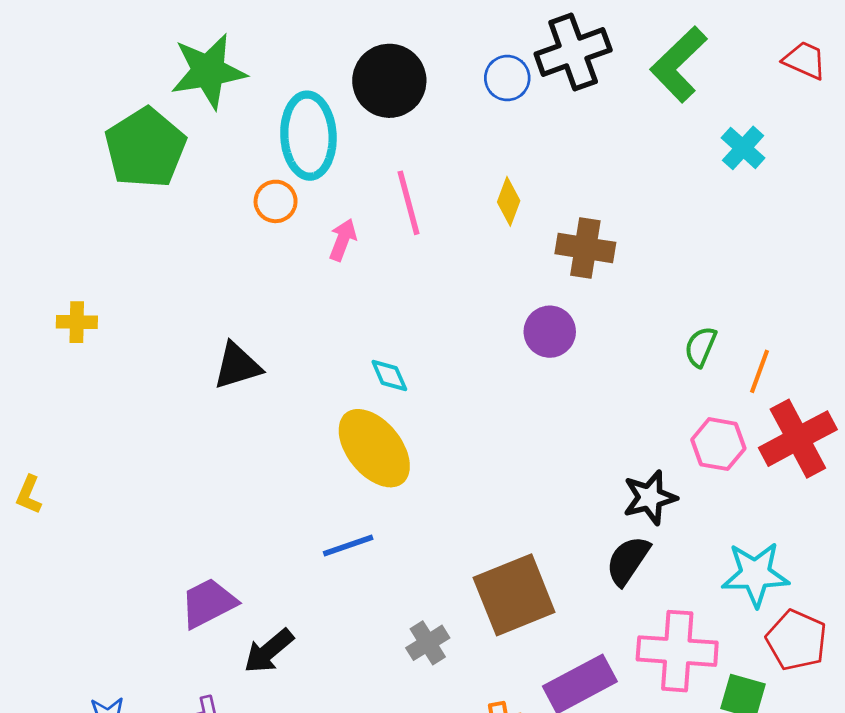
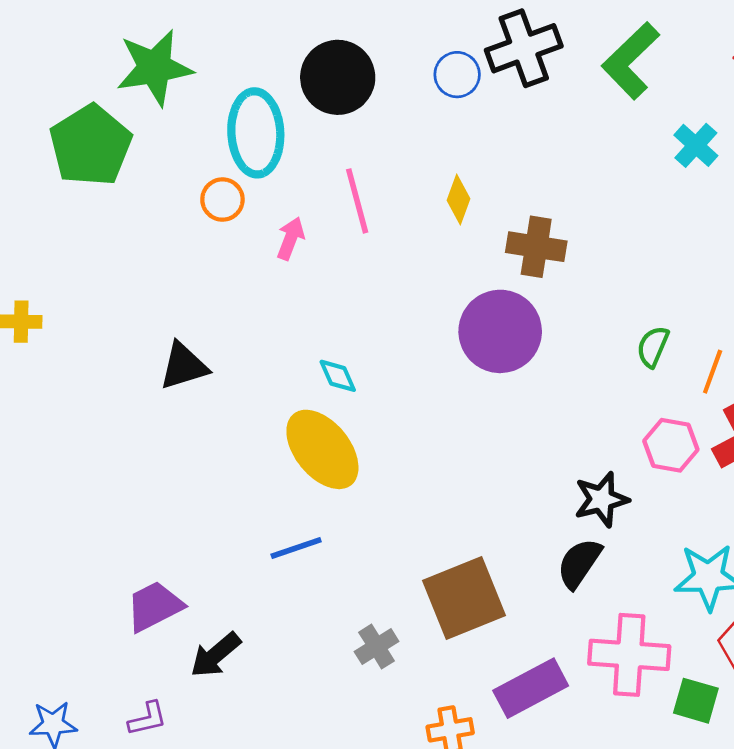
purple circle: (550, 332) -> (500, 331), size x1.6

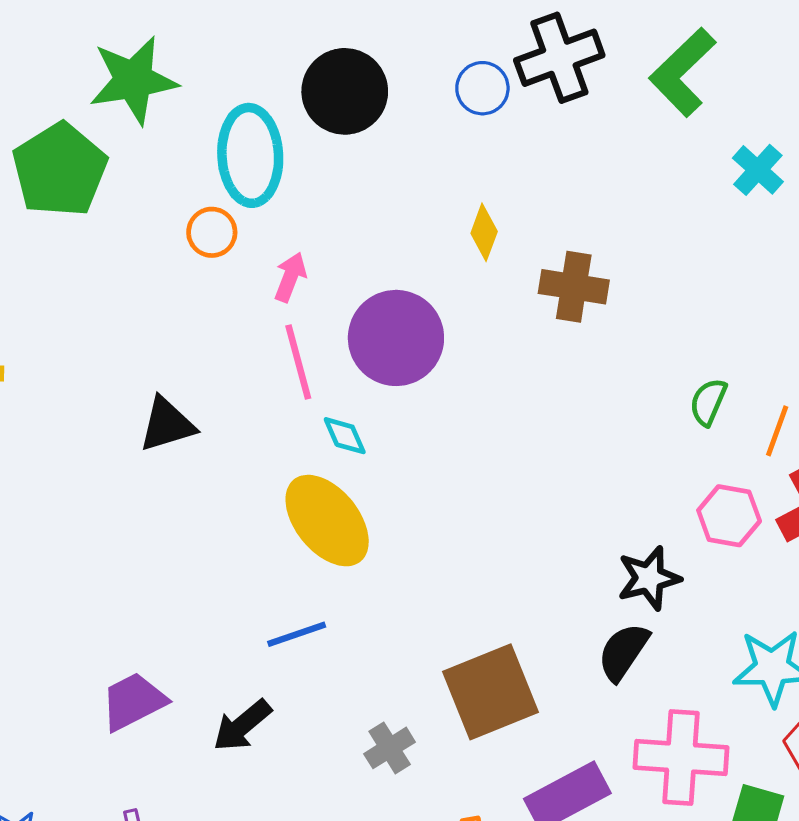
pink line: (357, 201) -> (298, 362), moved
purple circle: (500, 331) -> (396, 338), moved
black arrow: (216, 655) -> (242, 725), moved

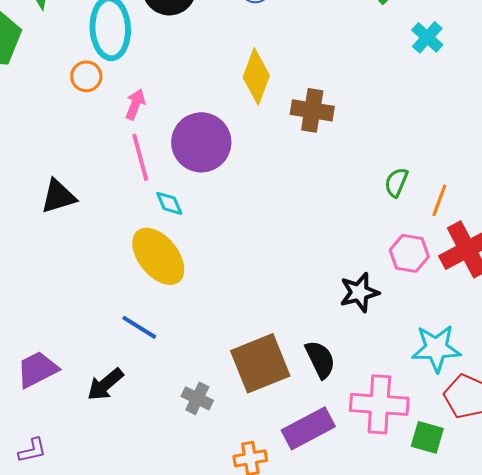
yellow diamond: (484, 232) -> (256, 76), size x1.6
blue line: (297, 634) -> (139, 327), turned 51
black semicircle: (623, 652) -> (320, 359), moved, turned 120
gray cross: (390, 748) -> (197, 398), turned -32

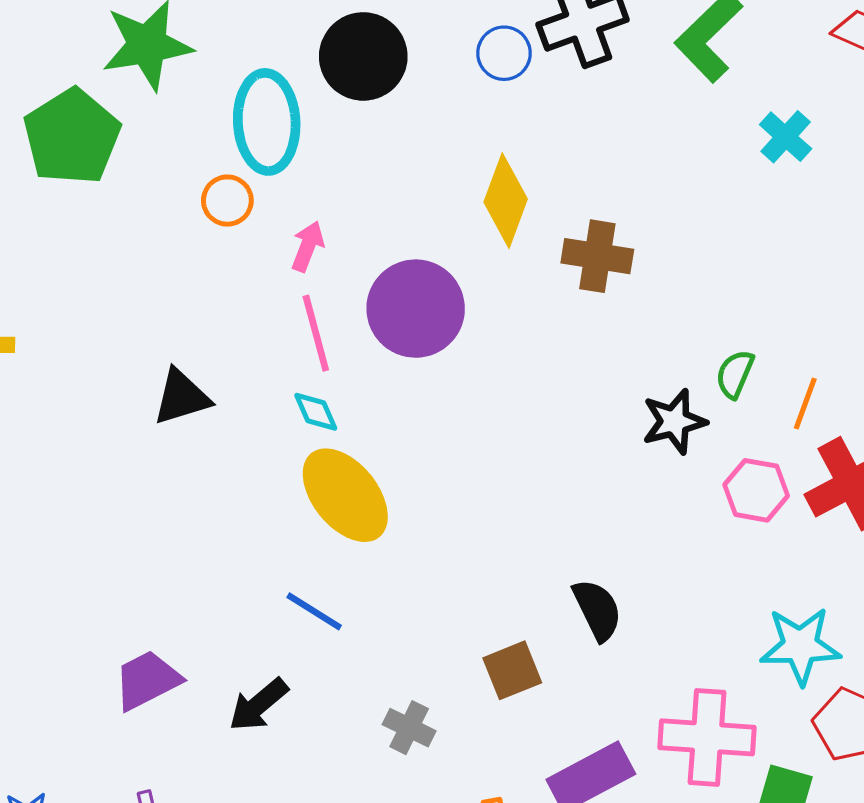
cyan diamond: (169, 203) -> (316, 412), moved
black star: (359, 292) -> (674, 422), moved
black semicircle: (320, 359) -> (597, 610), moved
brown square: (260, 363) -> (512, 670), size x0.6

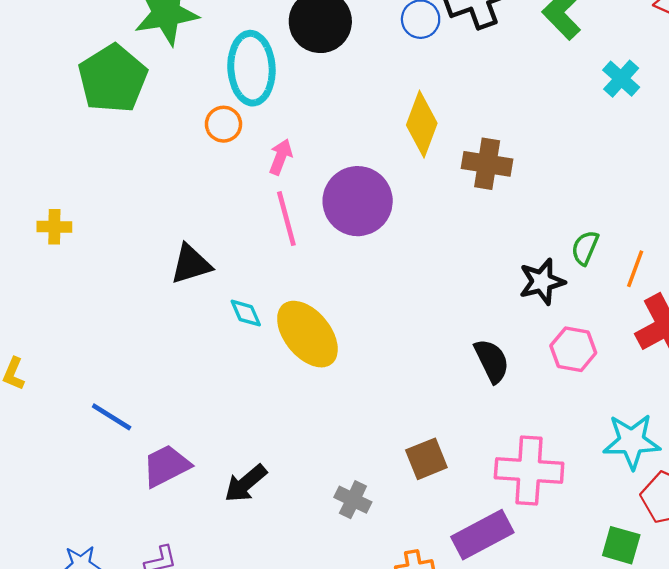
cyan diamond: (316, 412) -> (246, 313), moved
pink hexagon: (756, 490) -> (573, 349), moved
black semicircle: (597, 610) -> (492, 361), moved
blue line: (314, 611) -> (112, 417), moved
pink cross: (707, 737) -> (529, 470), moved

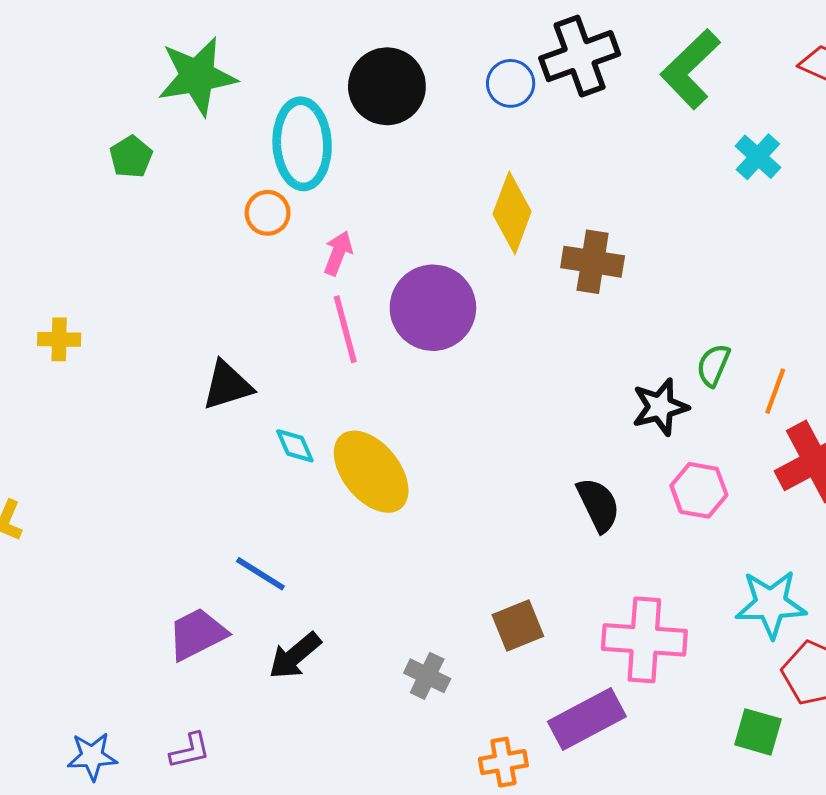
green pentagon: (113, 79) -> (131, 157), size x0.5
blue line: (112, 417) -> (260, 574), moved

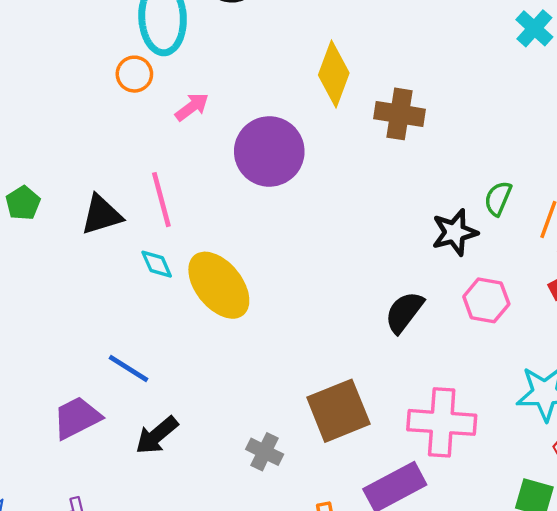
green pentagon: (131, 157) -> (23, 203), moved
pink arrow: (338, 253) -> (192, 107), turned 32
pink line: (345, 329) -> (161, 200), moved
black semicircle: (598, 505) -> (404, 312), turned -117
brown square: (518, 626) -> (338, 411), size x1.5

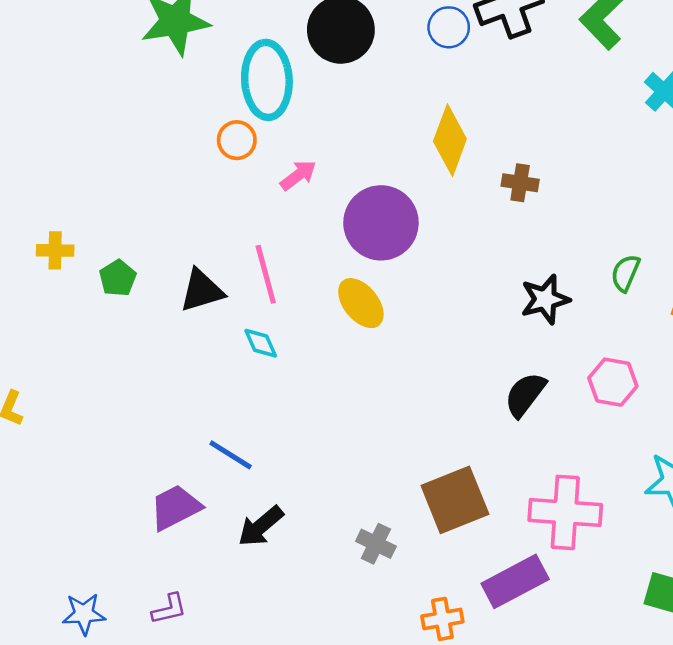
brown cross: (399, 114) -> (520, 183), size x0.7
black star: (455, 232) -> (545, 299), moved
yellow ellipse: (219, 285) -> (361, 303), moved, size x0.7

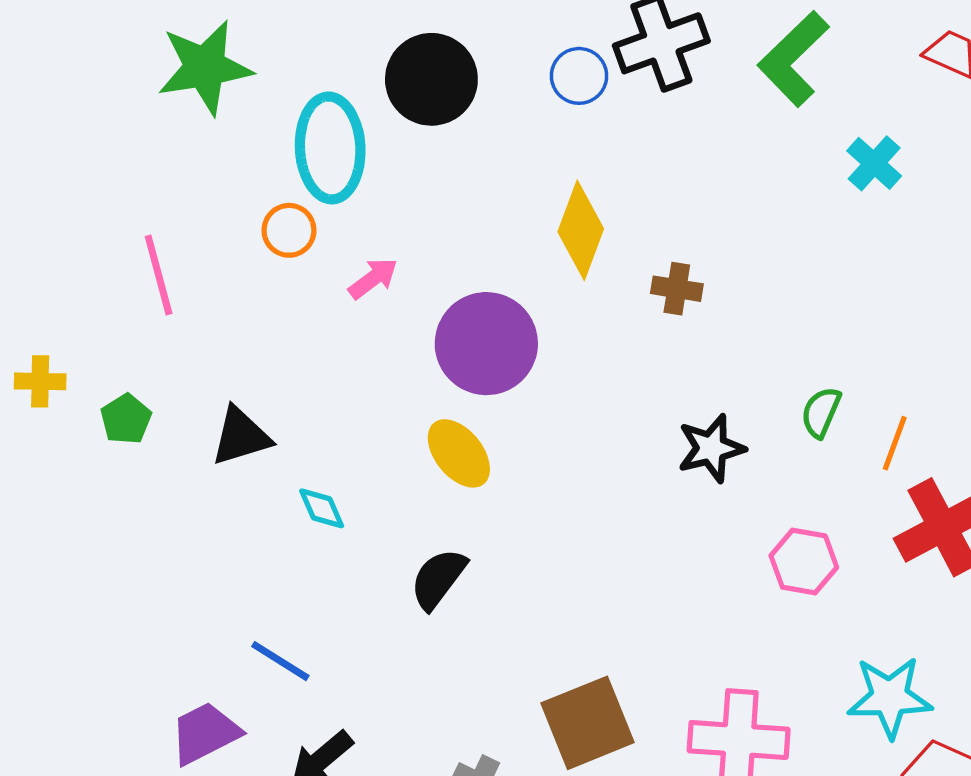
pink line: (266, 274) -> (159, 275), moved
black semicircle: (525, 395) -> (438, 579), moved

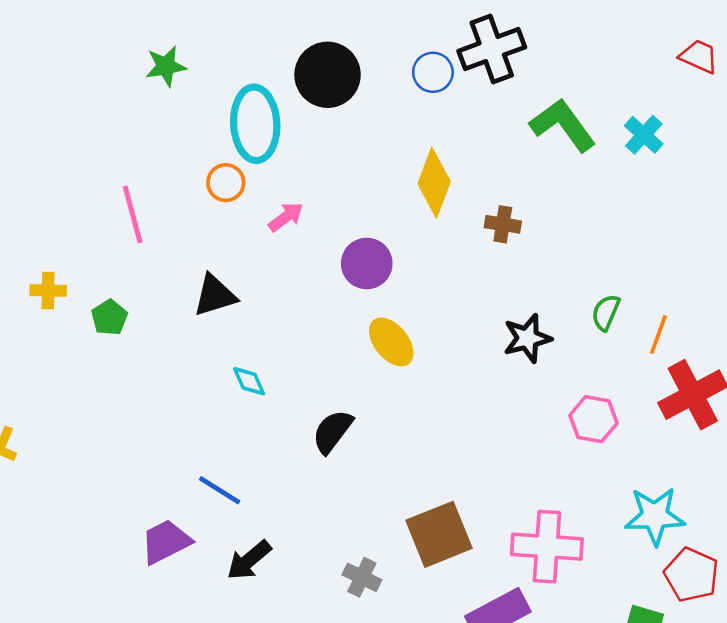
green L-shape: (794, 59) -> (563, 125), moved, turned 98
green star: (205, 67) -> (166, 66), size x0.6
purple circle: (486, 344) -> (367, 264), size x0.7
black triangle: (241, 436) -> (215, 295), moved
yellow ellipse: (459, 453) -> (391, 342), moved

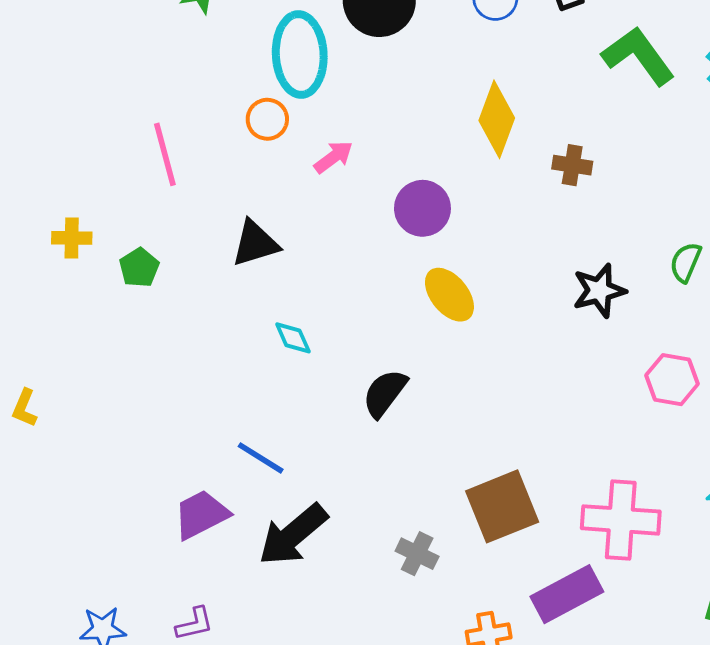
black arrow: (249, 560) -> (293, 535), size x1.4

